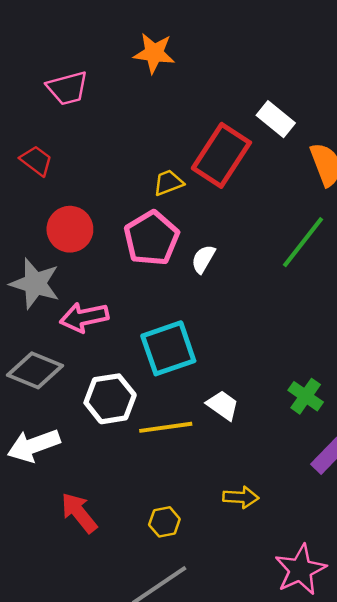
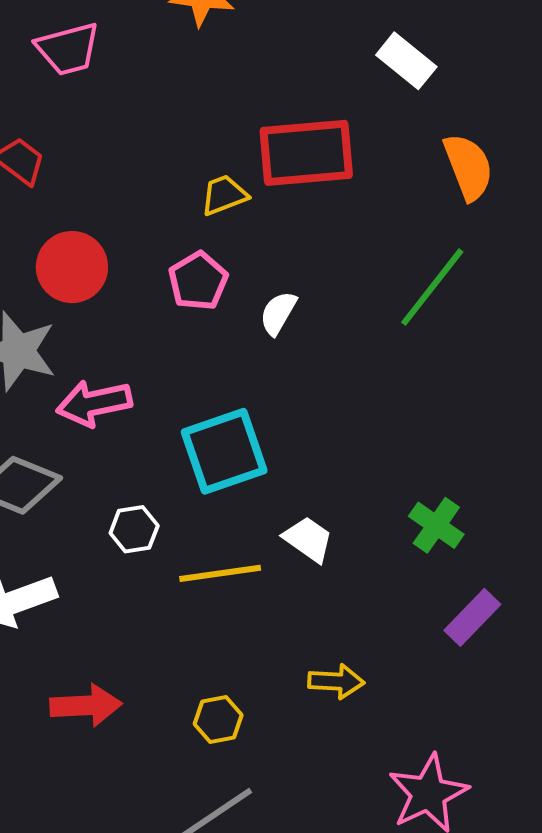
white rectangle: (276, 119) -> (406, 61), moved
red rectangle: (221, 155) -> (306, 153), turned 52
pink pentagon: (151, 238) -> (198, 281), size x0.7
white hexagon: (110, 399) -> (134, 529), size x0.6
red arrow: (79, 513) -> (86, 705), turned 126

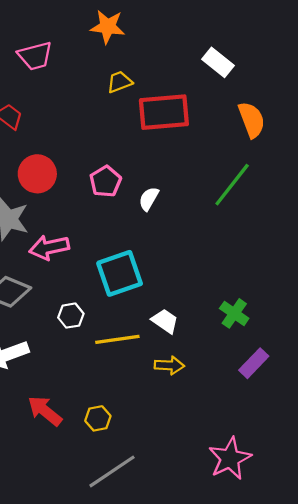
yellow trapezoid: (224, 195) -> (120, 82), moved
yellow arrow: (336, 681) -> (169, 365), moved
red arrow: (86, 705) -> (45, 411), turned -138
yellow hexagon: (218, 719) -> (98, 418), moved

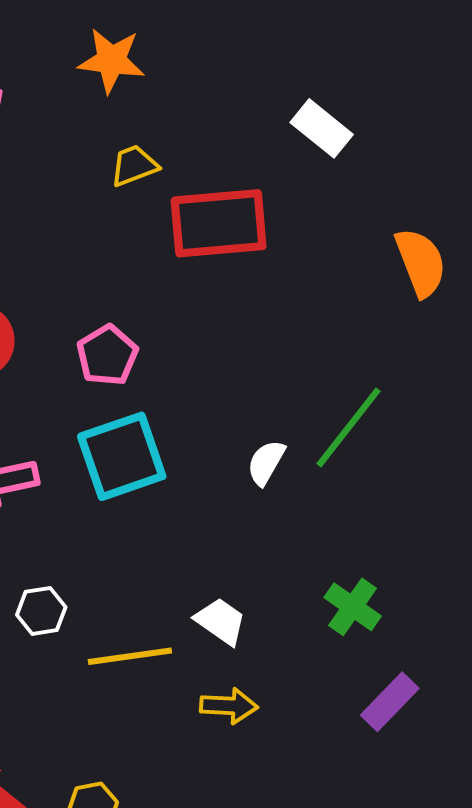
orange semicircle: (252, 120) -> (421, 262), moved
green line: (232, 185) -> (348, 427), moved
white semicircle: (149, 199) -> (266, 462), moved
cyan square: (120, 273) -> (122, 456), moved

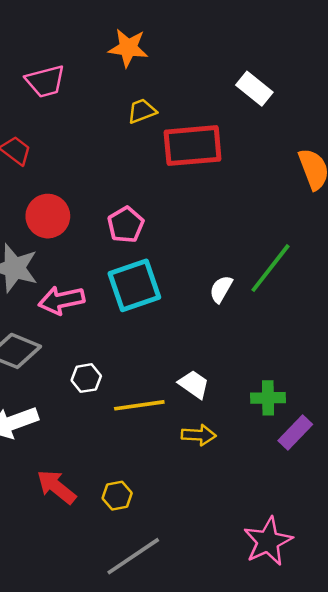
green cross: (353, 607) -> (268, 398), moved, turned -36

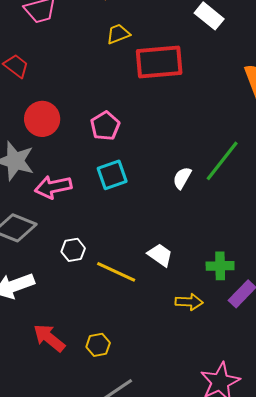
cyan square: (134, 285) -> (112, 175), size x0.7
yellow line: (139, 405) -> (116, 272), turned 33
yellow arrow: (199, 435) -> (189, 302), moved

